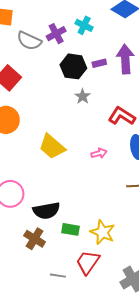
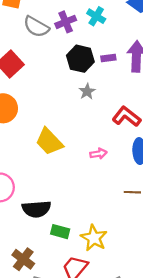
brown cross: (35, 239) -> (23, 259), moved

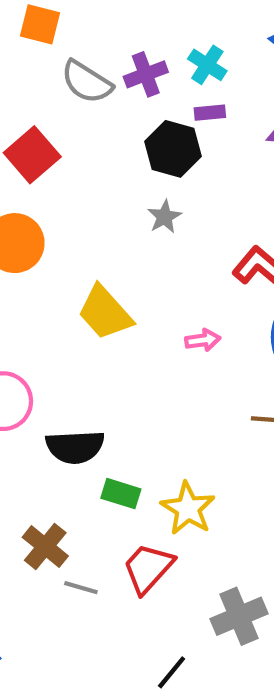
purple rectangle: (108, 58) -> (210, 113), moved
gray star: (87, 91) -> (164, 217), moved

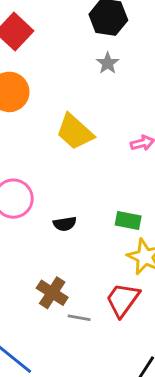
black semicircle: (75, 447) -> (65, 224), size x0.6
green rectangle: (121, 494) -> (128, 221), moved

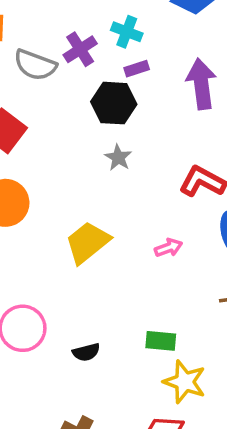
yellow trapezoid: (75, 132) -> (87, 242), turned 105

